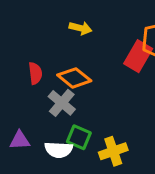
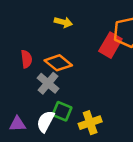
purple triangle: (20, 140) -> (17, 124), moved
white semicircle: (59, 150) -> (45, 121), turned 115

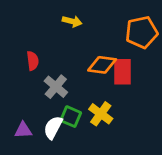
red rectangle: (110, 45) -> (122, 72), moved, turned -30
orange diamond: (58, 63) -> (102, 65), moved, turned -32
yellow cross: (90, 123) -> (101, 114), moved, turned -35

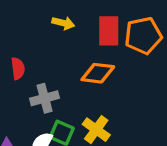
red rectangle: (122, 72) -> (109, 31), moved
gray cross: (56, 87) -> (45, 98), turned 35

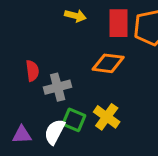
red semicircle: (18, 68) -> (32, 71), moved

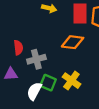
purple triangle: (22, 135) -> (11, 74), moved

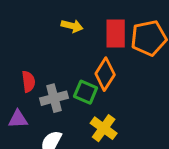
orange diamond: (73, 42) -> (105, 74), turned -65
green square: (48, 83) -> (86, 92), moved

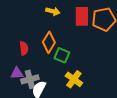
orange diamond: (105, 74) -> (49, 42), moved
gray cross: (54, 98) -> (30, 79), moved

